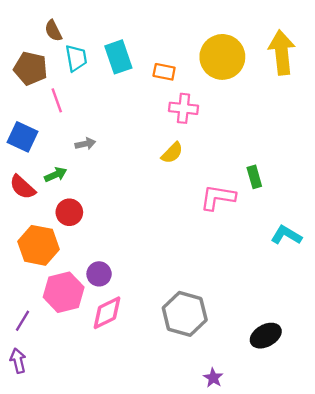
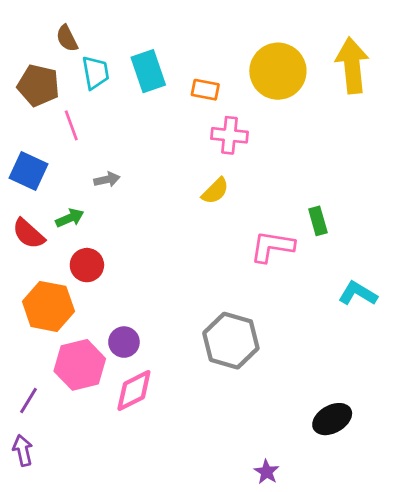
gray hexagon: (185, 314) -> (231, 341), moved

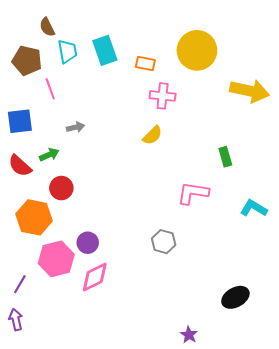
yellow arrow: (352, 65) -> (250, 91), moved, turned 108
blue square: (28, 171) -> (20, 121), turned -32
pink L-shape: (272, 247) -> (193, 193), moved
gray hexagon: (231, 341) -> (164, 242), size x0.6

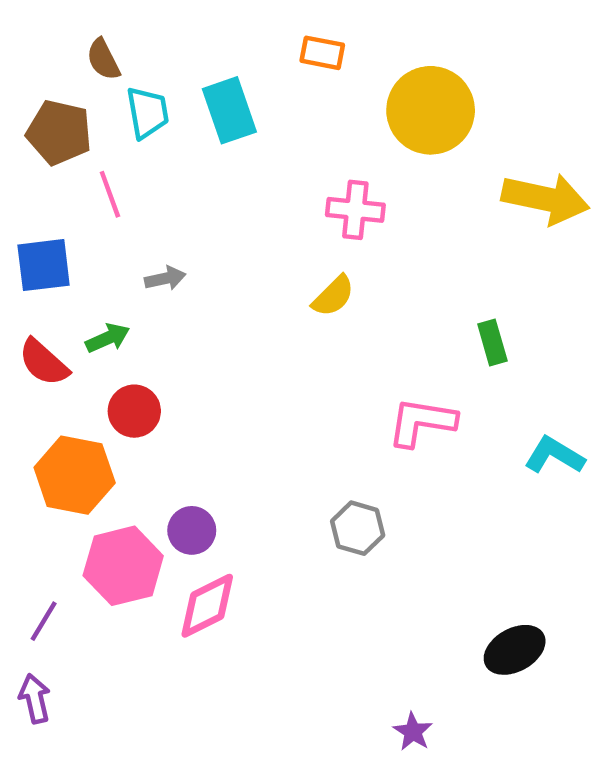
orange rectangle: (145, 64) -> (322, 53), moved

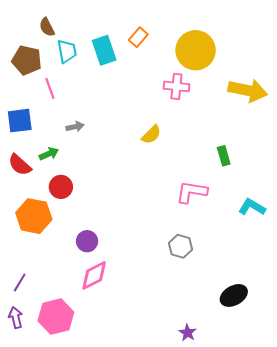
orange rectangle: (322, 53) -> (138, 37), moved, turned -60
pink cross: (355, 210) -> (176, 86), moved
gray hexagon: (358, 528) -> (180, 246), moved
pink hexagon: (123, 566) -> (56, 317), moved

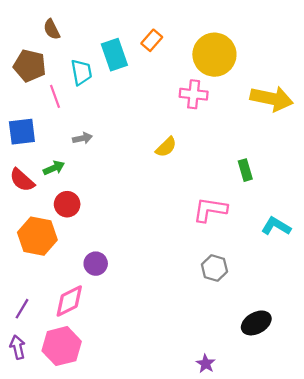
cyan trapezoid: (67, 51) -> (81, 72), moved
gray hexagon: (180, 246) -> (214, 268), moved
pink diamond: (94, 275) -> (69, 301), moved

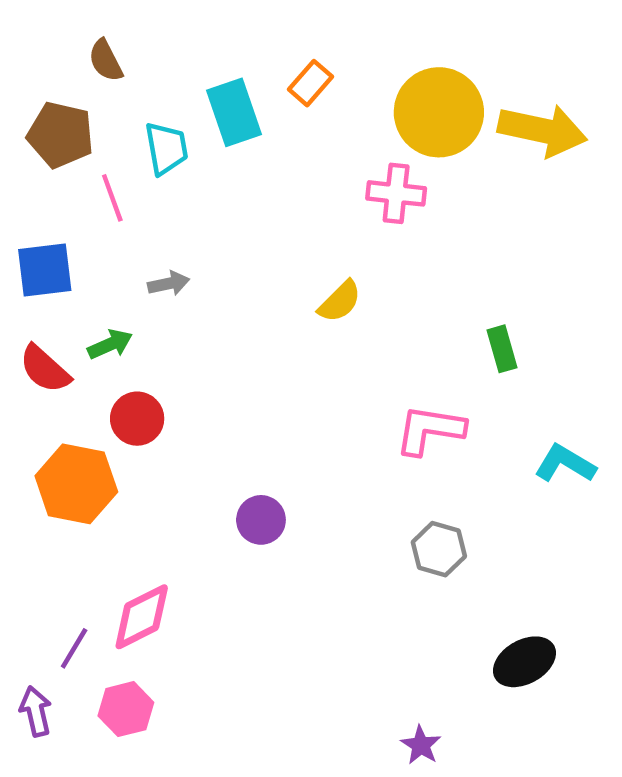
yellow arrow: (272, 99) -> (542, 130), moved
purple circle: (96, 264) -> (261, 520), moved
purple line: (22, 309) -> (74, 648), moved
pink hexagon: (62, 346) -> (126, 709), size x0.7

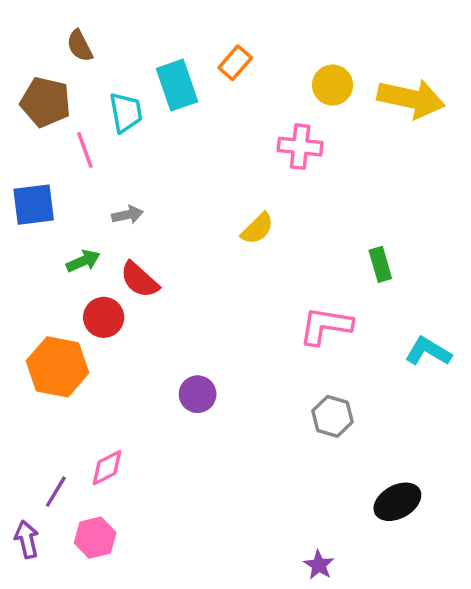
yellow circle: (439, 112) -> (332, 85), size x0.6
red semicircle: (45, 369) -> (139, 280), moved
pink diamond: (142, 617) -> (107, 468), size x0.7

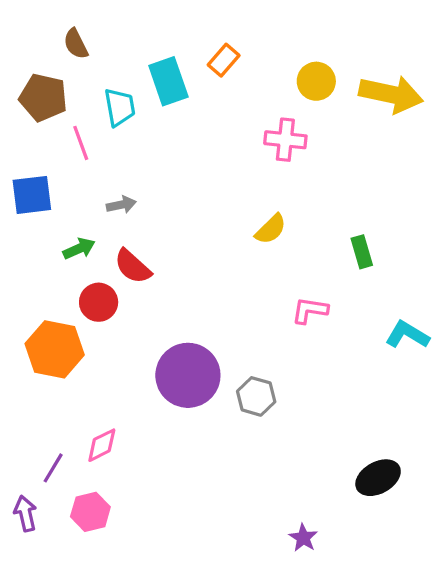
yellow semicircle: (257, 229) -> (271, 229), moved
pink L-shape: (326, 326) -> (310, 310), size x0.7
purple circle: (198, 394) -> (188, 375), size x1.8
gray hexagon: (332, 416) -> (256, 396), moved

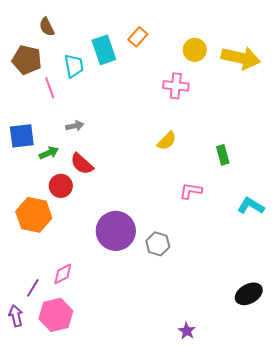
blue square: (32, 195) -> (22, 136), moved
black ellipse: (378, 478) -> (249, 294), moved
pink hexagon: (90, 512) -> (56, 315), size x1.4

